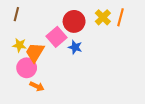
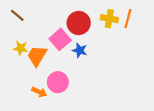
brown line: (16, 14) -> (17, 15), turned -64
yellow cross: (103, 17) -> (109, 19), turned -35
pink circle: (27, 68) -> (58, 82), moved

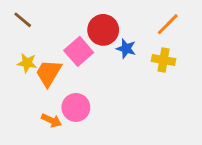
yellow cross: (109, 19) -> (163, 60), moved
orange line: (128, 19) -> (168, 24), turned 30
blue star: (80, 50) -> (126, 49), moved

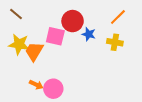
pink square: (79, 51) -> (55, 36), turned -36
yellow star: (27, 63) -> (19, 44), size x1.5
pink circle: (76, 107) -> (53, 89), moved

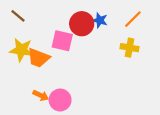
blue star: (89, 34) -> (100, 20), moved
orange trapezoid: (34, 51) -> (38, 58), turned -100

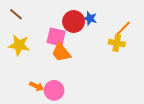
orange line: (133, 19) -> (123, 29), moved
orange trapezoid: (38, 58) -> (61, 52), moved, turned 30

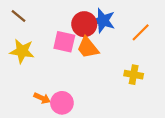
blue star: (90, 18) -> (103, 21), size x1.5
yellow cross: (117, 43) -> (134, 75), moved
orange trapezoid: (61, 52) -> (88, 48), moved

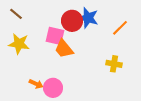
orange trapezoid: (88, 48) -> (64, 49), moved

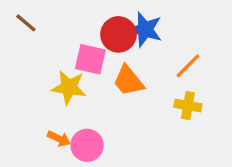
orange line: (120, 28) -> (188, 66), moved
yellow star: (19, 44) -> (69, 87), moved
orange trapezoid: (64, 49) -> (128, 81), moved

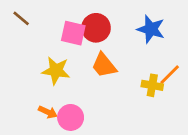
blue star: (145, 29) -> (151, 29), moved
pink square: (90, 59) -> (73, 33), moved
orange line: (188, 66) -> (170, 75), moved

